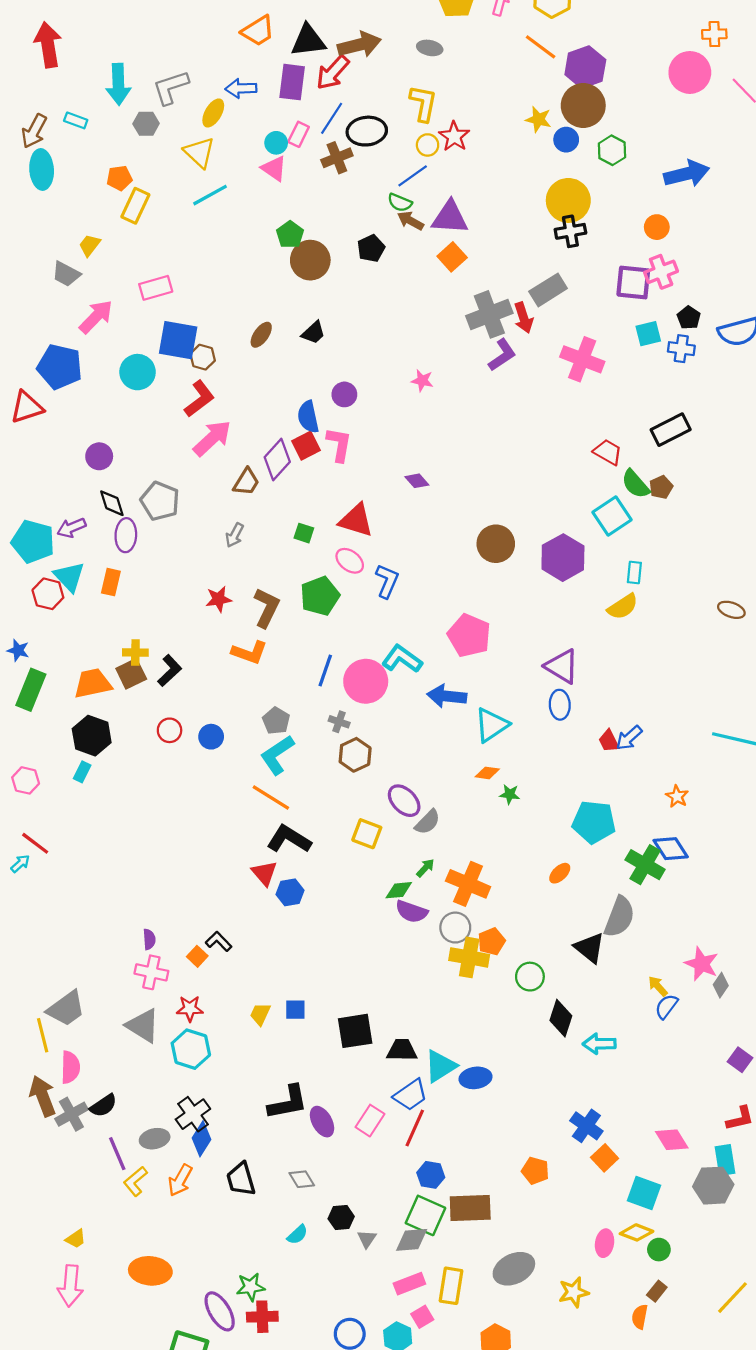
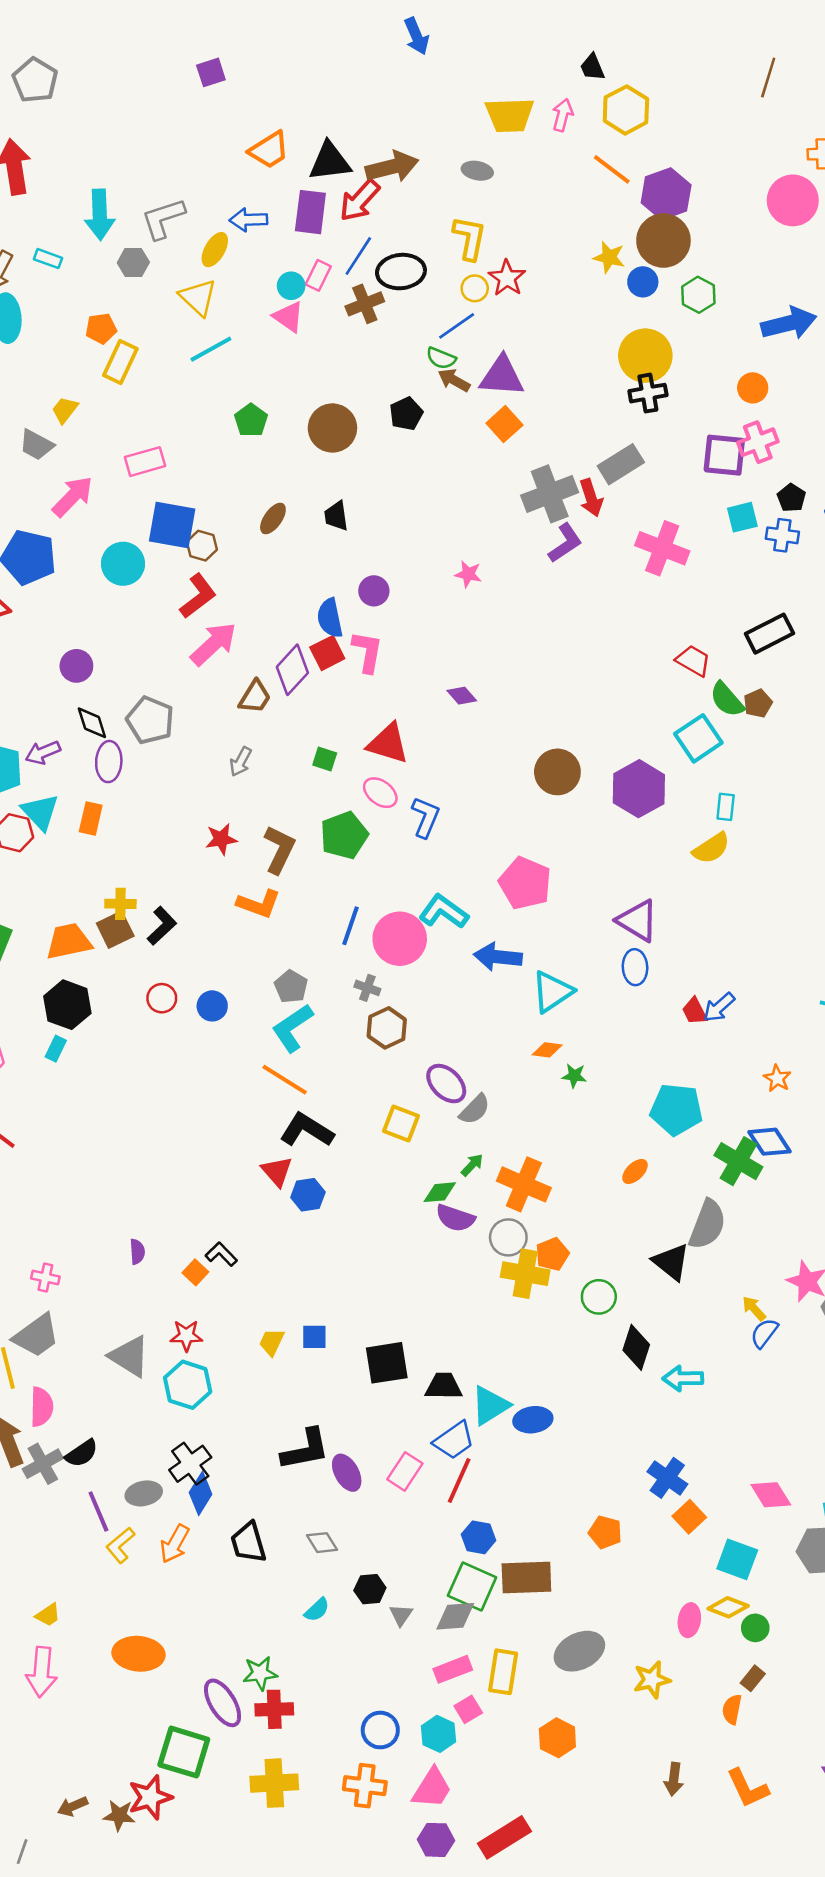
green pentagon: (290, 235) -> (251, 420), moved
black trapezoid: (313, 333) -> (336, 516), turned 125
pink cross: (151, 972) -> (45, 1277), moved, size x0.7

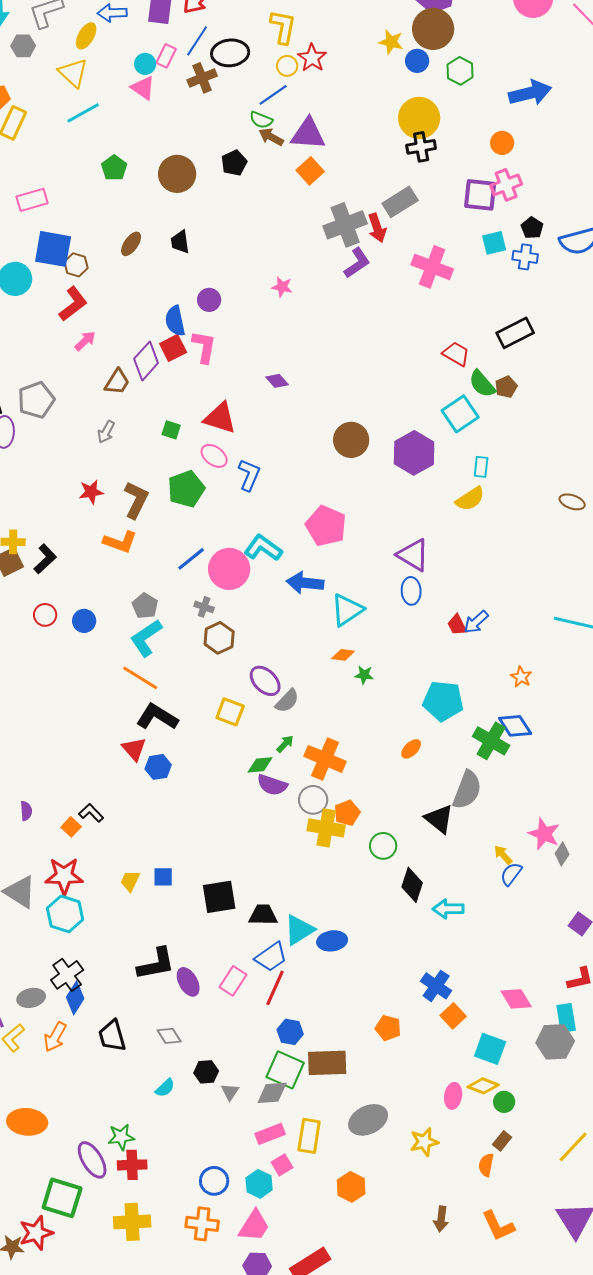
pink arrow: (213, 644) -> (85, 341), size x0.6
gray pentagon: (150, 720) -> (36, 400), turned 30
blue line: (351, 926) -> (191, 559), turned 32
red star: (186, 1336) -> (64, 876), size x1.5

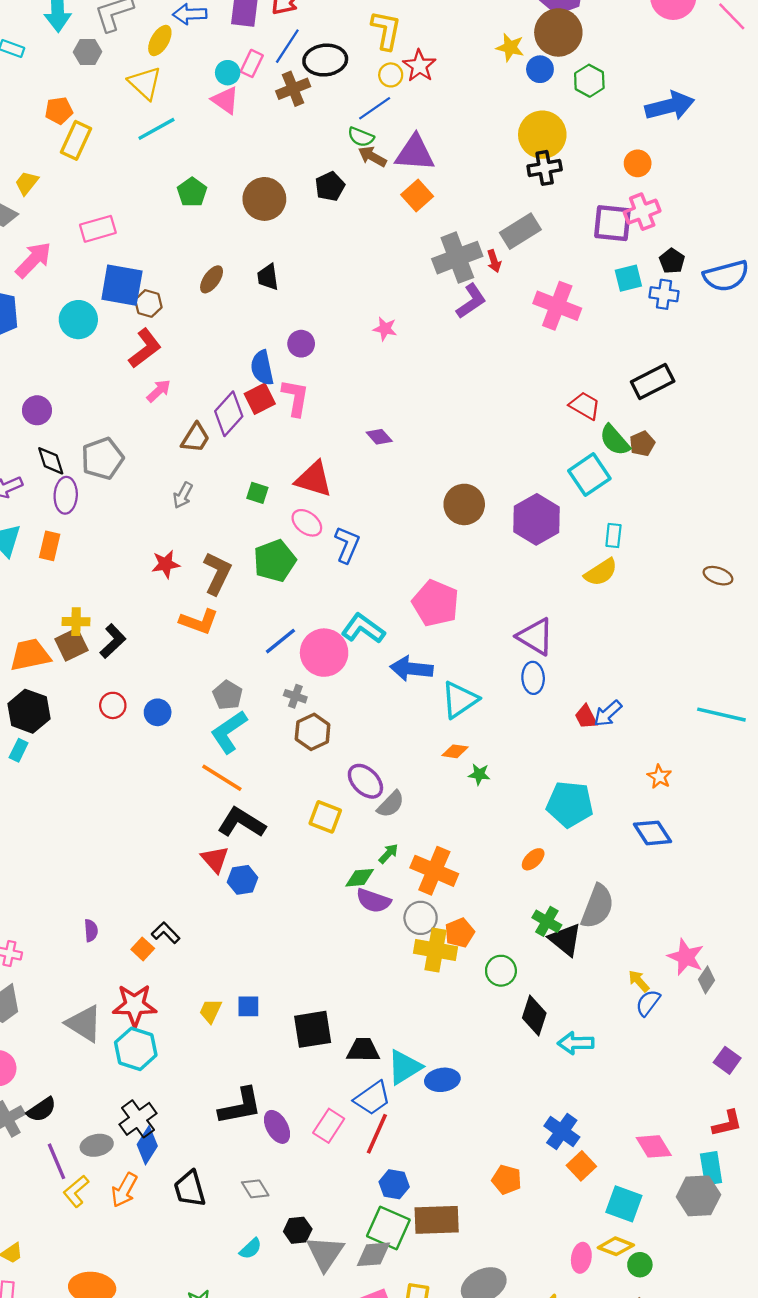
red arrow: (377, 228) -> (494, 261), size x0.7
green cross: (491, 741) -> (547, 921), moved, size x0.7
gray triangle: (230, 1092) -> (325, 1253), size x1.8

